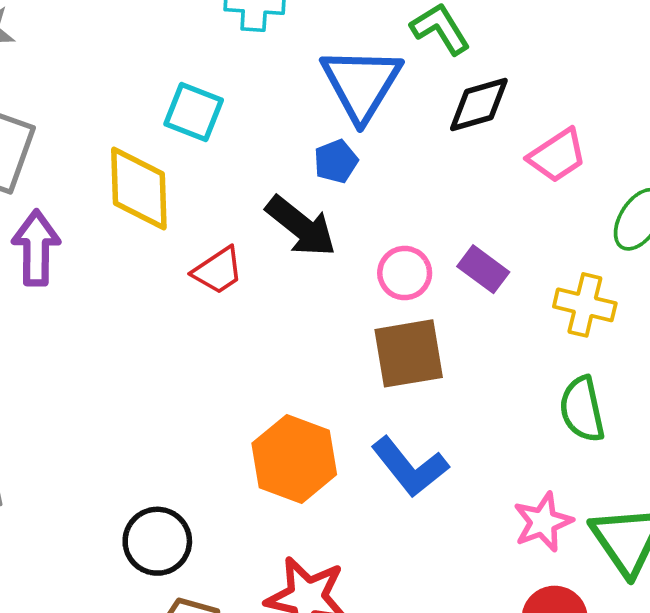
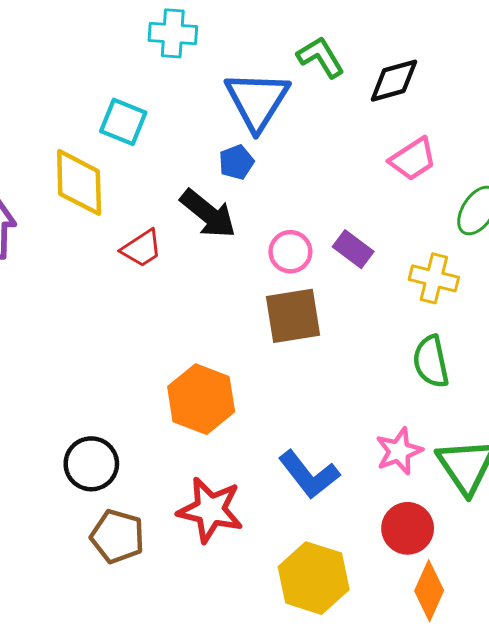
black diamond: (479, 105) -> (394, 81), moved
blue L-shape: (410, 467) -> (309, 475), moved

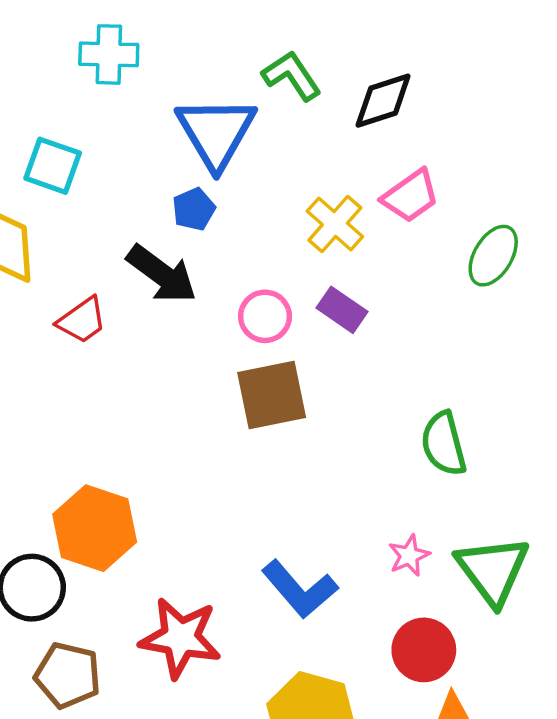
yellow cross: (434, 278) -> (335, 224), moved, turned 30
orange hexagon: (201, 399) -> (95, 528), moved
pink star: (399, 451) -> (409, 556), size x0.7

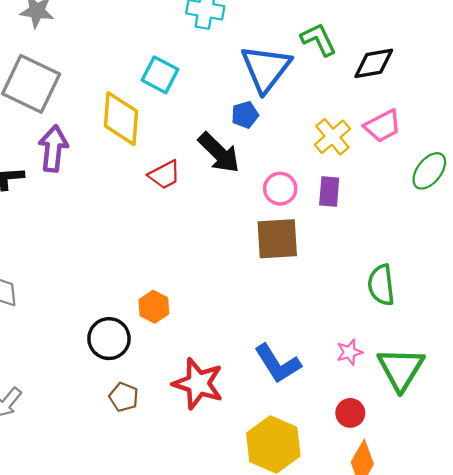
purple rectangle: (342, 310) -> (329, 191), turned 52
orange hexagon: (95, 528) -> (154, 307), size x0.6
red circle: (424, 650) -> (350, 413), size x0.7
brown pentagon: (68, 675) -> (124, 397), size x0.7

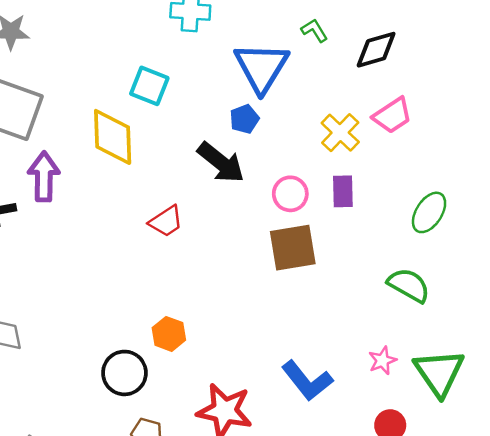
green L-shape: (319, 39) -> (314, 30), size x0.7
green ellipse: (429, 171) -> (429, 212), moved
red trapezoid: (165, 175) -> (166, 221), moved
green semicircle: (381, 285) -> (409, 285), turned 132

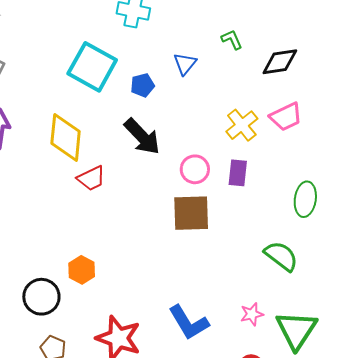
blue triangle: (261, 67) -> (185, 64), size x0.5
cyan square: (149, 86) -> (92, 67), size x1.5
blue pentagon: (244, 119) -> (143, 85), moved
yellow diamond: (113, 137) -> (66, 137), moved
green ellipse: (429, 212) -> (305, 199), turned -32

